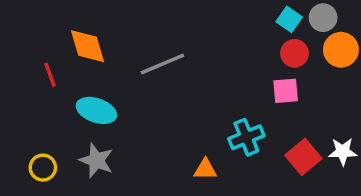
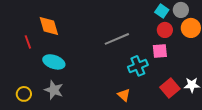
gray line: (162, 64) -> (117, 39), moved
cyan cross: (246, 137) -> (138, 66), moved
orange triangle: (205, 169) -> (124, 95), moved, turned 40

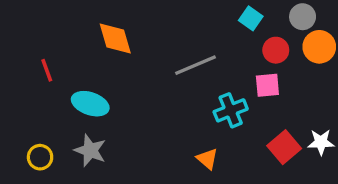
cyan square: (162, 11) -> (251, 18), moved
orange diamond: (49, 26) -> (115, 38), moved

